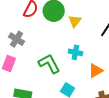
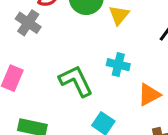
gray cross: (17, 39) -> (28, 23), moved

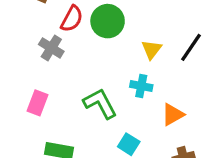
yellow triangle: (119, 15) -> (152, 49), moved

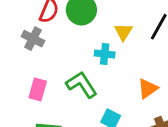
cyan cross: (141, 86) -> (105, 54), moved
pink rectangle: (37, 103) -> (38, 89), moved

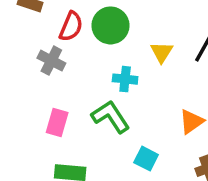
cyan cross: (105, 54) -> (125, 79), moved

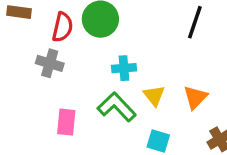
yellow triangle: (162, 52) -> (154, 96), moved

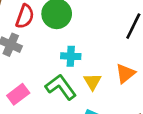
orange triangle: (195, 97) -> (125, 73), moved
pink rectangle: (66, 122) -> (18, 94), turned 40

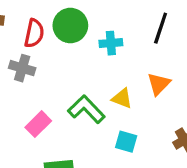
cyan cross: (71, 56) -> (111, 43), moved
yellow triangle: (92, 82) -> (122, 98), turned -30

